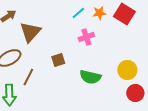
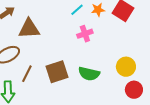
brown triangle: (30, 32) -> (29, 29), turned 45
brown square: (58, 60) -> (57, 72), moved, size x1.6

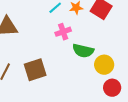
green semicircle: (89, 74) -> (83, 51), moved

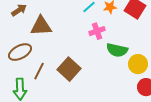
brown square: (35, 70) -> (69, 69), turned -30

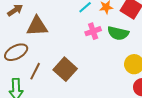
green semicircle: (117, 50) -> (118, 33), moved

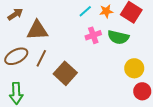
brown line: (35, 71) -> (41, 58), moved

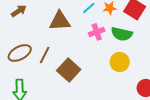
brown triangle: (37, 30) -> (60, 21), moved
yellow circle: (134, 68) -> (120, 62), moved

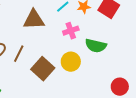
green semicircle: (122, 34) -> (96, 46), moved
yellow circle: (120, 62) -> (71, 62), moved

